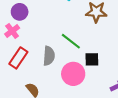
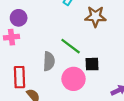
pink cross: (12, 31) -> (12, 37), turned 32
red rectangle: (18, 58) -> (19, 77), moved, turned -35

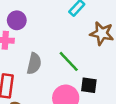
gray semicircle: (49, 61) -> (34, 64), moved

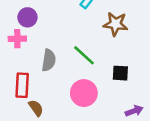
black square: (89, 85) -> (120, 73), moved

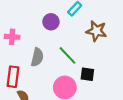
purple circle: (27, 17) -> (51, 22), moved
black square: (120, 73) -> (87, 74), moved

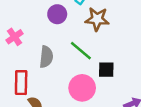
brown star: (96, 31) -> (97, 19), moved
pink cross: (12, 37) -> (14, 37), turned -32

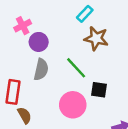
purple circle: (57, 14) -> (39, 42), moved
pink cross: (14, 37) -> (23, 26), moved

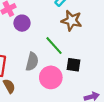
gray semicircle: (41, 70) -> (32, 62), moved

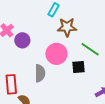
green line: (54, 46) -> (90, 49), moved
pink circle: (51, 77) -> (56, 54), moved

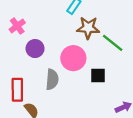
purple circle: (22, 40) -> (35, 49), moved
green line: (90, 49) -> (113, 43), moved

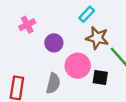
purple circle: (35, 49) -> (54, 43), moved
black square: (98, 76) -> (100, 78), moved

